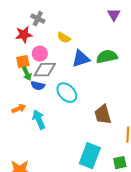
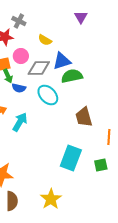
purple triangle: (114, 15) -> (81, 17), moved
green semicircle: (107, 57) -> (72, 76), moved
gray diamond: (45, 70) -> (39, 68), moved
cyan arrow: (39, 120) -> (20, 122), turned 54

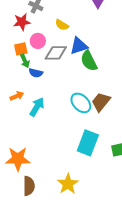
green semicircle: (72, 76) -> (89, 61), turned -105
cyan ellipse: (48, 95) -> (81, 103), moved
brown trapezoid: (84, 117) -> (101, 102), turned 55

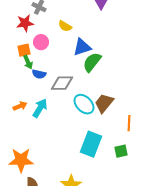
gray diamond: (56, 53) -> (62, 83), moved
green semicircle: (89, 61) -> (92, 62), turned 65
orange arrow: (17, 96) -> (20, 106), moved

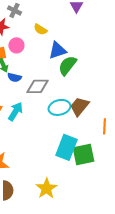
cyan ellipse: (84, 104) -> (59, 107), turned -60
green square: (121, 151) -> (83, 154), moved, size x1.6

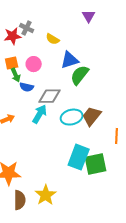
gray cross: (14, 10) -> (27, 28), moved
pink circle: (16, 45) -> (34, 64), moved
cyan arrow: (15, 111) -> (40, 114), moved
yellow star: (46, 188) -> (46, 195), moved

